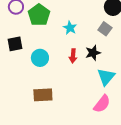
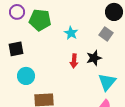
green pentagon: (39, 15) -> (40, 20), turned -30
cyan circle: (40, 58) -> (26, 76), moved

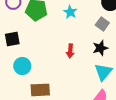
cyan star: (71, 33) -> (70, 12), moved
black star: (94, 58) -> (100, 48), moved

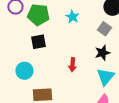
black square: (12, 39) -> (38, 42), moved
red arrow: (70, 51) -> (72, 65), moved

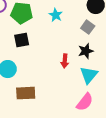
red arrow: (72, 65) -> (65, 61), moved

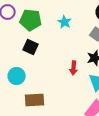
black square: (22, 40) -> (31, 47), turned 35

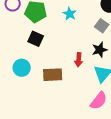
brown rectangle: (35, 100) -> (53, 75), moved

